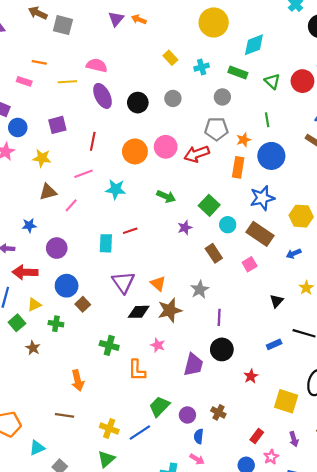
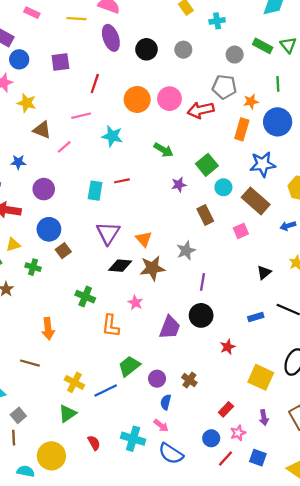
green rectangle: (238, 72) -> (263, 46), moved
yellow star: (42, 158) -> (27, 103), moved
brown triangle: (48, 192) -> (42, 130), turned 30

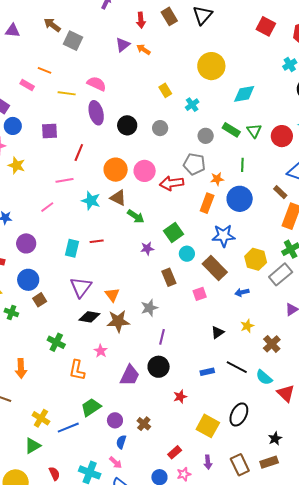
cyan cross: (217, 21) -> (192, 105), turned -32
brown triangle: (42, 130) -> (118, 198), moved

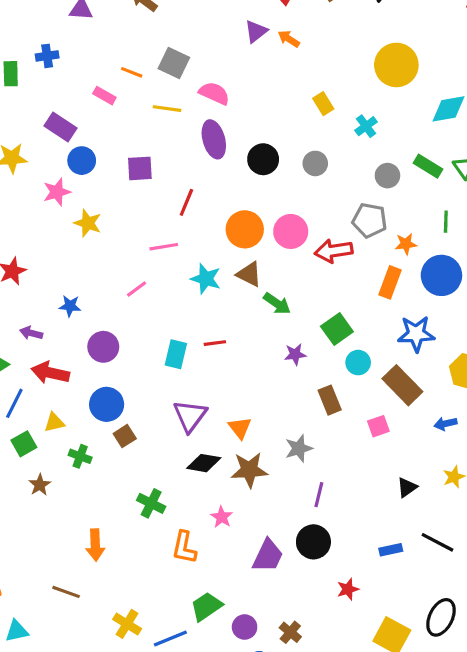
gray square: (73, 41) -> (174, 63), moved

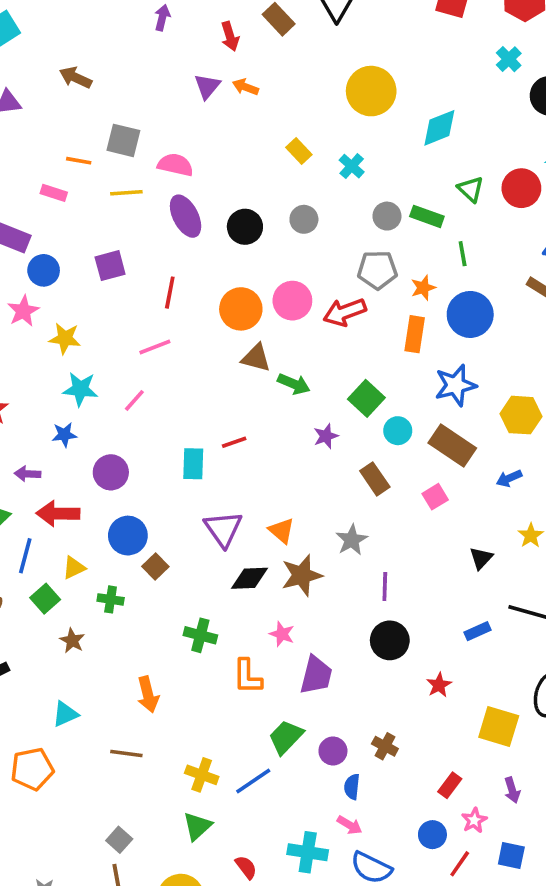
green rectangle: (428, 166) -> (427, 216), moved
cyan star: (206, 279) -> (80, 389), moved
purple trapezoid: (268, 556) -> (316, 675), moved
cyan triangle: (17, 631) -> (65, 714), moved

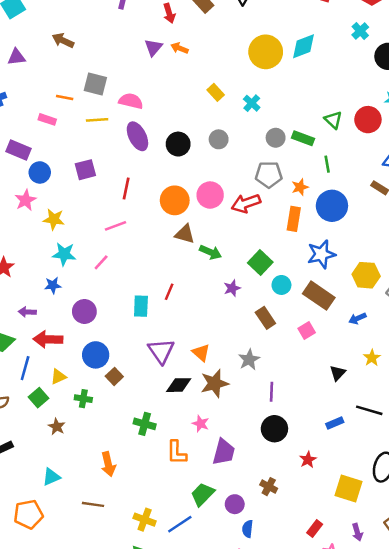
cyan diamond: (439, 128) -> (304, 46), moved
red line: (234, 442) -> (169, 292), turned -49
brown cross: (385, 746) -> (269, 487), moved

